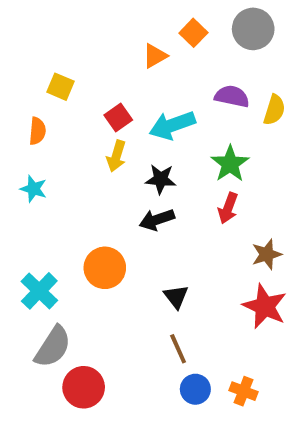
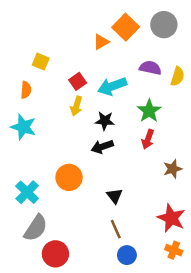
orange square: (193, 33) -> (126, 27), size x1.5
cyan star: (34, 189) -> (23, 127), size x1.5
red star: (265, 306) -> (171, 218), moved
orange cross: (244, 391) -> (174, 250), moved

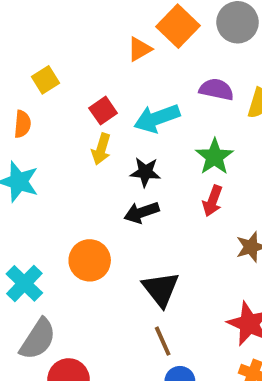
yellow square: (41, 62) -> (45, 80), turned 35
black triangle: (115, 196) -> (161, 289), size x1.5

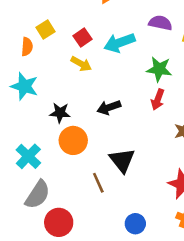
yellow square: (45, 80) -> (45, 30), moved
yellow arrow: (101, 149) -> (81, 64), turned -78
green star: (214, 157) -> (159, 69), turned -30
black star: (145, 172) -> (60, 113), moved
brown line: (163, 341) -> (98, 183), moved

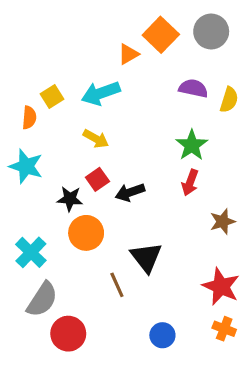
red square: (82, 37) -> (97, 179), moved
cyan arrow: (119, 43) -> (101, 93), moved
green star: (159, 69) -> (192, 145), turned 30

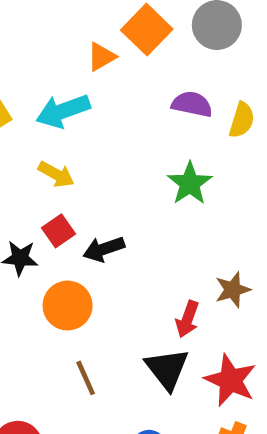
red arrow: (190, 183) -> (187, 319), moved
orange circle: (86, 233) -> (68, 306), moved
black triangle: (146, 257) -> (167, 369), moved

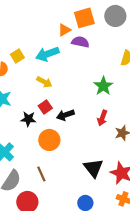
orange square: (147, 30) -> (84, 18), turned 30
purple semicircle: (192, 104) -> (80, 42), moved
red arrow: (187, 319) -> (102, 118), moved
brown line: (86, 378) -> (41, 174), moved

